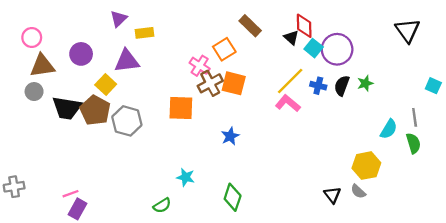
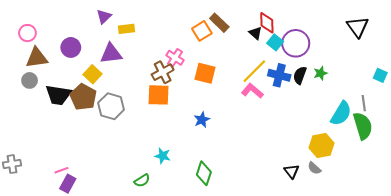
orange square: (224, 49) -> (202, 31), moved
brown cross: (210, 83) -> (163, 72), moved
blue cross: (318, 86) -> (279, 75), size x1.5
cyan semicircle: (389, 129) -> (341, 113), size x1.4
green semicircle: (413, 143) -> (363, 126), size x1.5

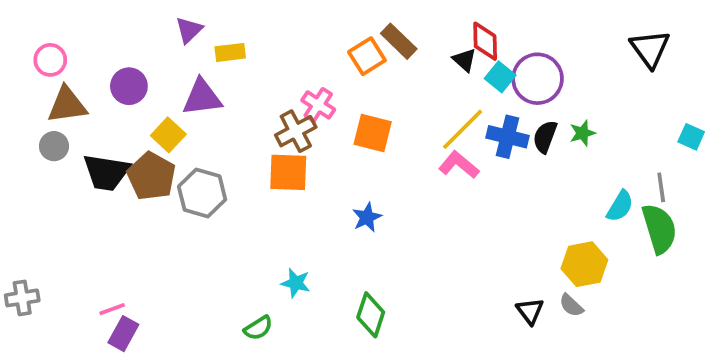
cyan semicircle: (341, 113) -> (620, 206), size x0.7

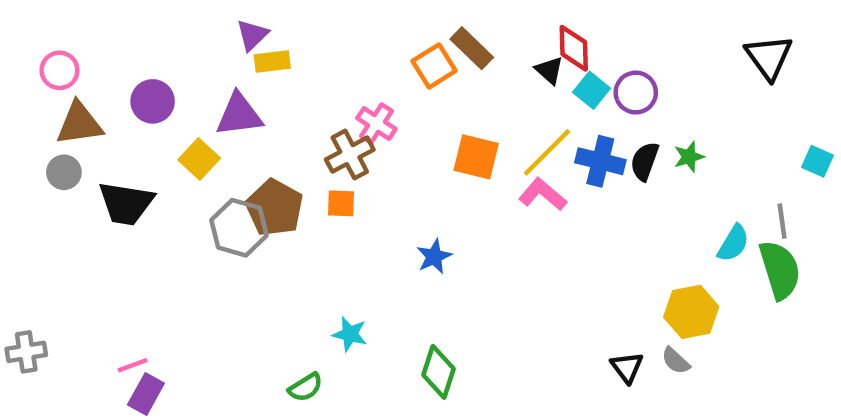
purple triangle: (189, 30) -> (252, 35), moved
purple circle: (538, 79) -> (636, 93), size x0.7
orange square: (373, 133) -> (476, 157), moved
orange square: (288, 172) -> (341, 203), size x0.6
brown pentagon: (151, 176) -> (274, 208), moved

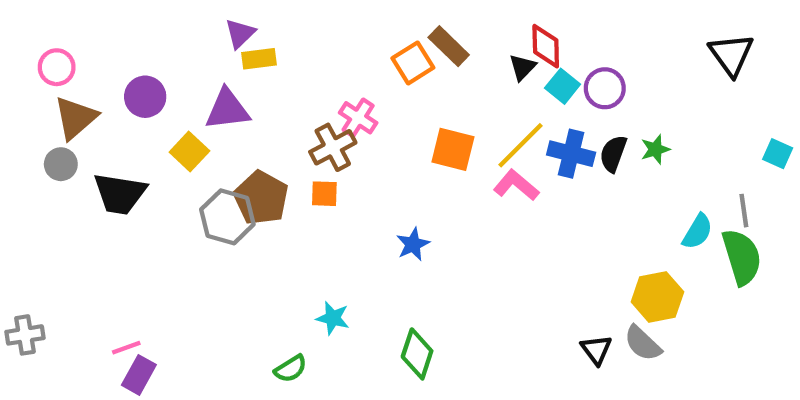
black triangle: (549, 70) -> (523, 67), turned 32
brown triangle: (79, 124) -> (76, 118), turned -33
gray semicircle: (676, 361) -> (643, 343), size x1.4

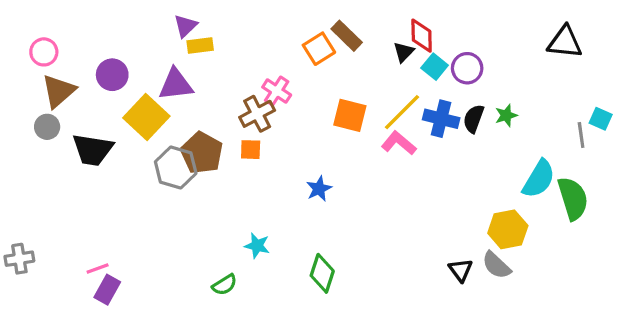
black triangle: (731, 55) -> (565, 42), turned -48
yellow square: (189, 152) -> (146, 117), size x1.5
gray line: (744, 211) -> (581, 135), moved
cyan semicircle: (698, 232) -> (539, 179), size x1.4

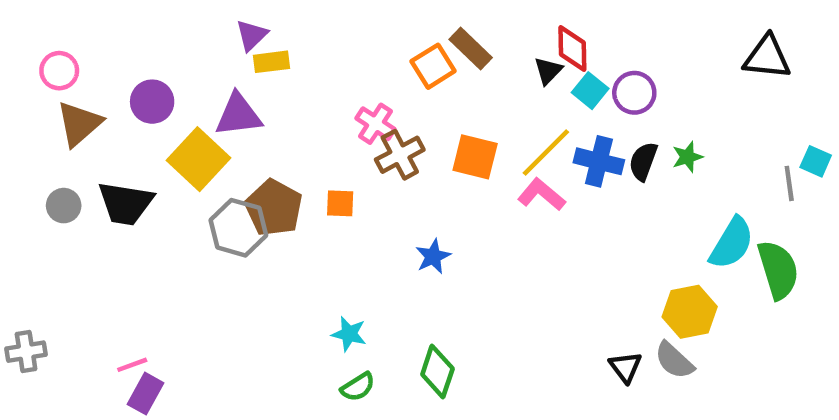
brown cross: (257, 114) -> (400, 155), moved
gray circle: (47, 127) -> (64, 206), moved
green semicircle: (225, 285) -> (358, 387), moved

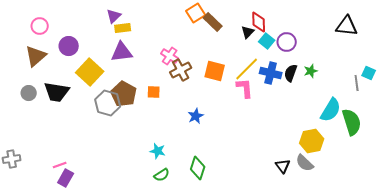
orange square: (433, 66) -> (196, 13), moved
pink circle: (59, 71) -> (40, 26), moved
purple triangle: (238, 115) -> (122, 52), moved
pink L-shape: (541, 195) -> (245, 88), turned 45

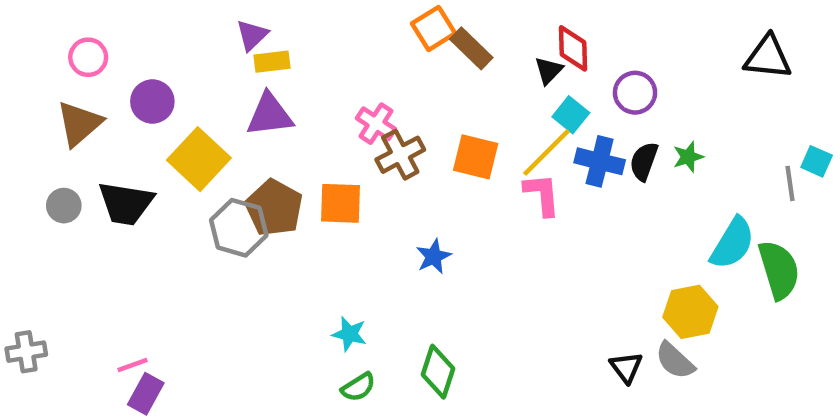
cyan square: (267, 41) -> (571, 115), moved
orange square: (154, 92) -> (341, 203), size x1.5

